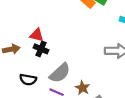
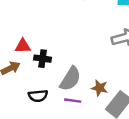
red triangle: (37, 35) -> (23, 46), moved

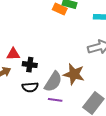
brown star: (99, 88) -> (74, 74), moved, size x1.5
black semicircle: (38, 96) -> (30, 87), moved

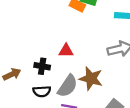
red triangle: (13, 54) -> (66, 51), moved

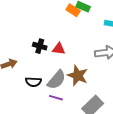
black cross: (42, 66) -> (40, 46), moved

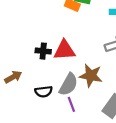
red triangle: (59, 49) -> (64, 50), size x1.5
purple line: (56, 98) -> (71, 104), turned 64

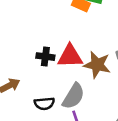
brown star: (91, 76) -> (97, 65), moved

